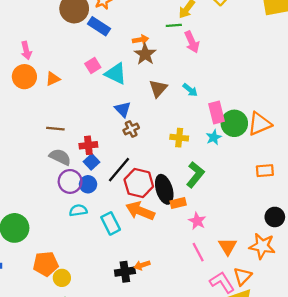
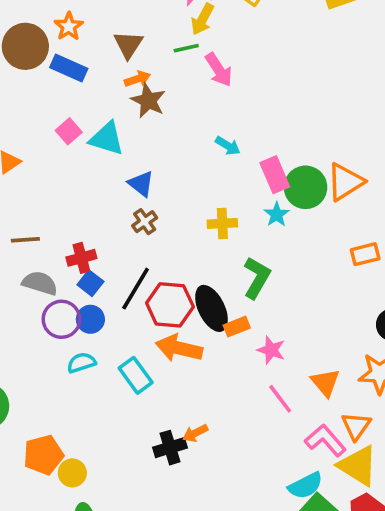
brown triangle: (158, 88) -> (128, 45), moved
blue triangle: (123, 109) -> (141, 184), moved

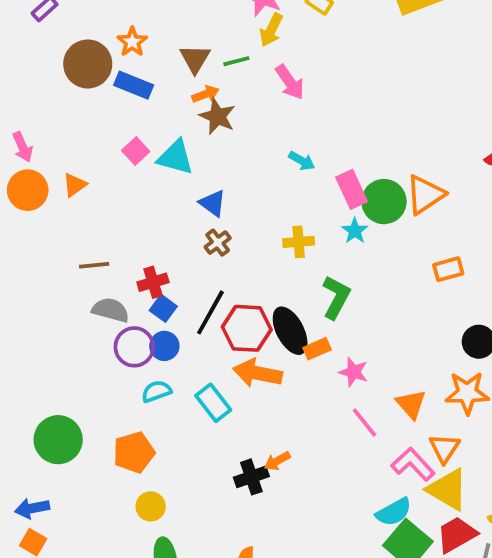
green line: (186, 48) -> (236, 61), moved
orange pentagon: (43, 455) -> (134, 452), moved

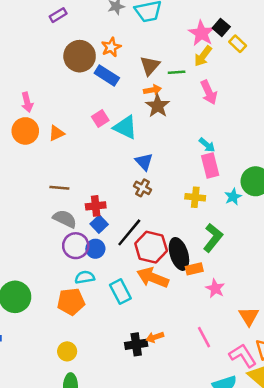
pink rectangle: (352, 189) -> (210, 166), moved
brown cross: (218, 243) -> (142, 188), turned -35
pink line: (365, 422) -> (204, 337), moved
orange pentagon: (134, 452) -> (71, 302), moved

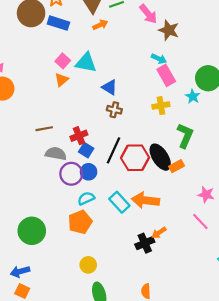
brown star: (158, 106) -> (169, 30), moved
orange triangle: (56, 133) -> (62, 80), moved
orange arrow: (153, 278) -> (145, 200), moved
pink star: (215, 288) -> (206, 195), moved

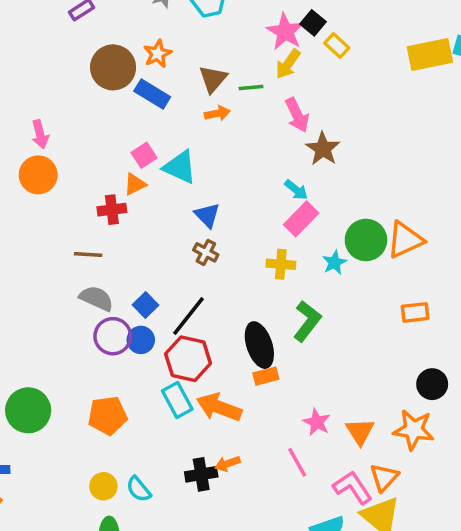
pink rectangle: (166, 75) -> (301, 219), turned 60
red cross: (79, 136) -> (112, 210), moved
red hexagon: (135, 158) -> (188, 359), moved
orange rectangle: (177, 166) -> (266, 376), moved
cyan semicircle: (86, 198) -> (139, 489), moved, turned -119

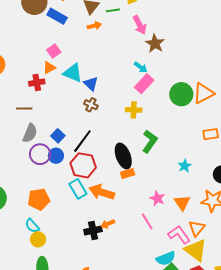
cyan triangle: (180, 167) -> (73, 73), moved
cyan star: (334, 262) -> (185, 166), moved
gray semicircle: (96, 298) -> (30, 133), turned 90
cyan semicircle: (139, 489) -> (32, 226), moved

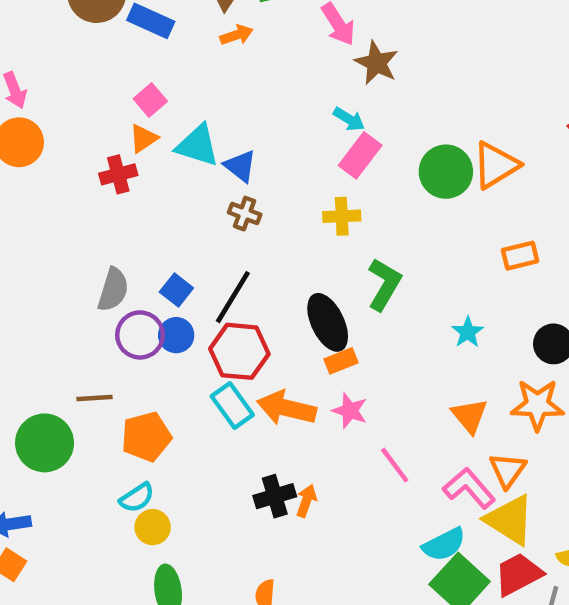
brown line: (24, 108) -> (94, 398), moved
pink star: (157, 198) -> (350, 411), moved
orange arrow: (108, 224) -> (306, 501), moved, turned 136
cyan semicircle: (32, 226) -> (137, 498), turned -77

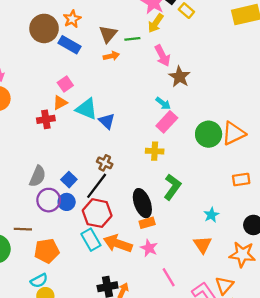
brown cross: (245, 213) -> (105, 163), moved
orange triangle: (469, 416) -> (203, 245), moved

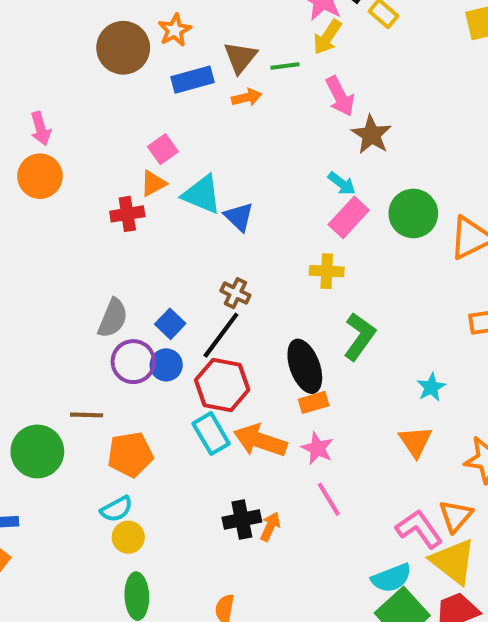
blue rectangle: (69, 45) -> (193, 80), moved, turned -45
green circle: (209, 134) -> (413, 213), moved
pink line: (169, 277) -> (329, 499), moved

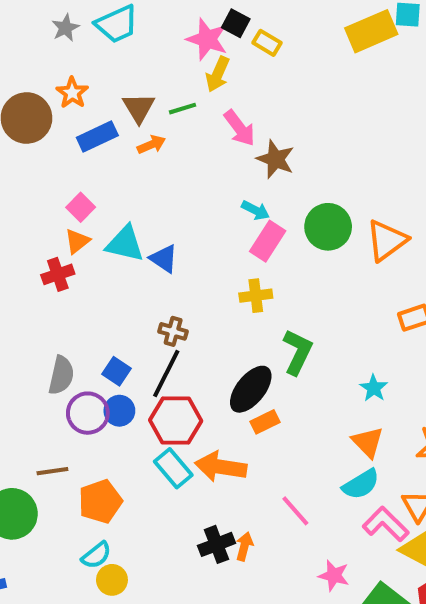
black ellipse: (305, 366) -> (251, 389), turned 69
pink star: (317, 448) -> (334, 576), moved
cyan semicircle: (391, 578) -> (361, 484), moved

